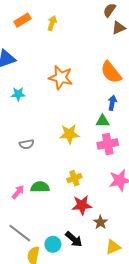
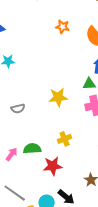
orange star: (61, 78) -> (63, 27), moved, size x0.6
red star: (82, 205) -> (53, 166), moved

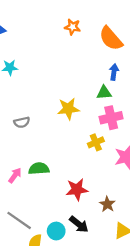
yellow cross: (65, 139) -> (96, 142), moved
red star: (53, 166) -> (77, 190), moved

